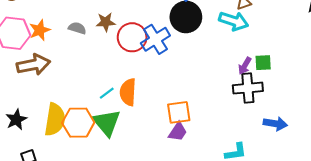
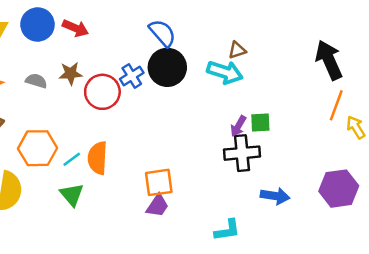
blue cross: (155, 39) -> (132, 76), moved, size x0.7
orange hexagon: (78, 123) -> (38, 148), moved
green triangle: (107, 123) -> (72, 195), size x0.7

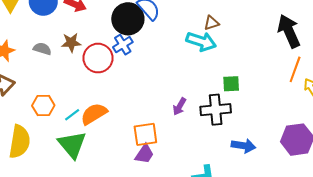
black circle: (167, 67) -> (128, 19), moved
purple arrow: (238, 126) -> (180, 107), moved
orange hexagon: (38, 148) -> (43, 105), size x0.7
orange semicircle: (98, 158) -> (94, 114), turned 56
green triangle: (72, 195) -> (72, 145), size x1.4

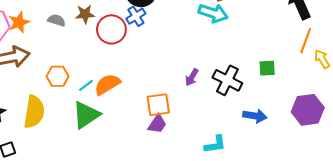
green square: (231, 84) -> (267, 68), moved
black cross: (216, 110) -> (227, 80), turned 32
green triangle: (72, 145) -> (86, 115), turned 36

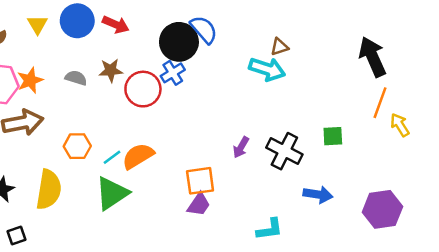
purple hexagon: (308, 110) -> (382, 209), moved

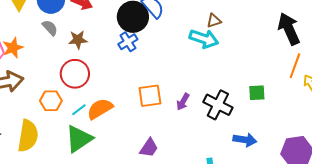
gray semicircle: (76, 78) -> (50, 28), moved, turned 30
red circle: (143, 89) -> (75, 74), moved
orange square: (200, 181) -> (150, 96), moved

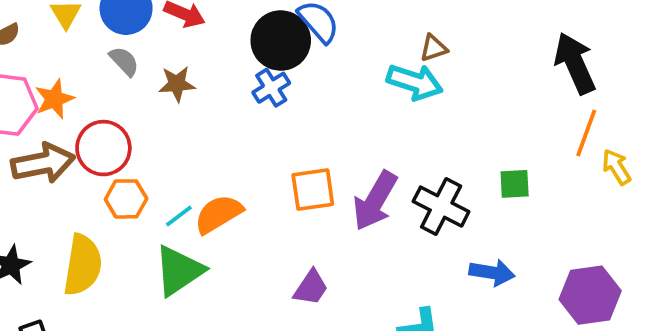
red circle: (75, 74) -> (103, 148), moved
purple arrow: (183, 102) -> (375, 201), size x1.8

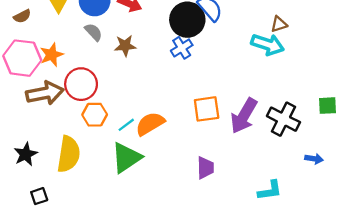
blue arrow: (492, 273) -> (314, 159), size x0.7
purple trapezoid: (311, 288) -> (205, 168), turned -35

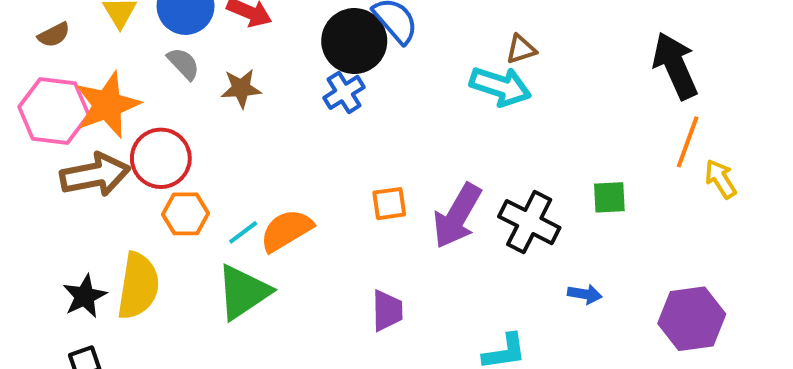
orange star: (52, 55) -> (107, 105), size x1.5
orange square: (207, 109) -> (389, 204), size x0.7
black star: (26, 154) -> (85, 296), moved

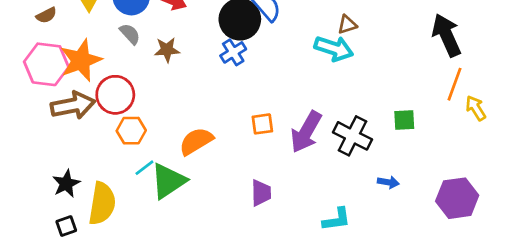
cyan line: (243, 232) -> (144, 168), moved
yellow semicircle: (138, 286) -> (102, 203), moved

